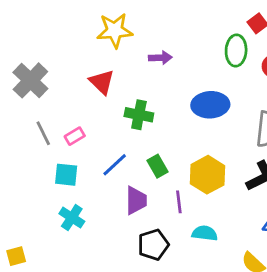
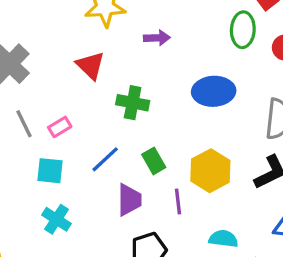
cyan semicircle: (205, 233) -> (223, 239), moved

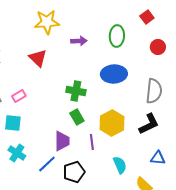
green ellipse: (243, 30) -> (117, 36), moved
green cross: (133, 103) -> (76, 91), moved
blue line: (105, 159) -> (47, 164), moved
cyan semicircle: (223, 239) -> (120, 165), turned 60

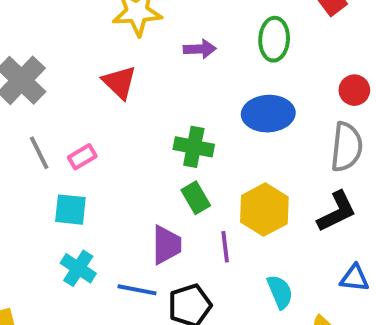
red circle: (158, 47) -> (354, 90), moved
blue line: (47, 164) -> (137, 290), turned 54

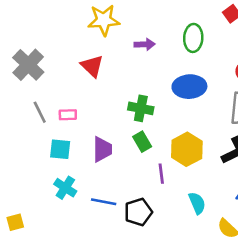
pink rectangle: (82, 157) -> (68, 115), turned 30
purple trapezoid: (166, 245) -> (102, 149), moved

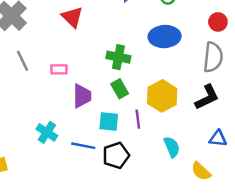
pink rectangle: (68, 115) -> (59, 69), moved
cyan square: (60, 149) -> (109, 121), moved

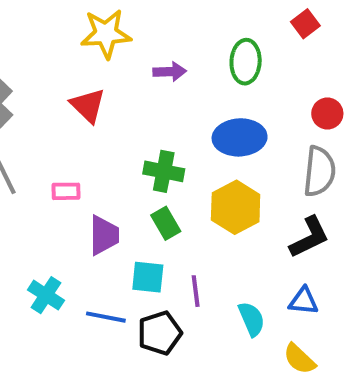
yellow hexagon: (162, 96) -> (236, 207), moved
purple line: (138, 119) -> (196, 291), moved
blue triangle: (218, 138) -> (303, 301), moved

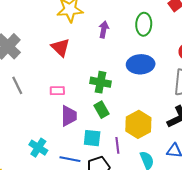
purple arrow: (170, 72) -> (104, 30), turned -77
pink rectangle: (66, 191) -> (57, 91), moved
yellow hexagon: (236, 207) -> (138, 124), moved

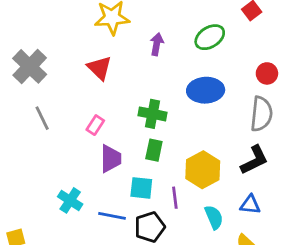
green ellipse: (144, 24) -> (210, 37), turned 55
pink rectangle: (57, 91) -> (95, 125), turned -56
green rectangle: (102, 110) -> (154, 150), turned 42

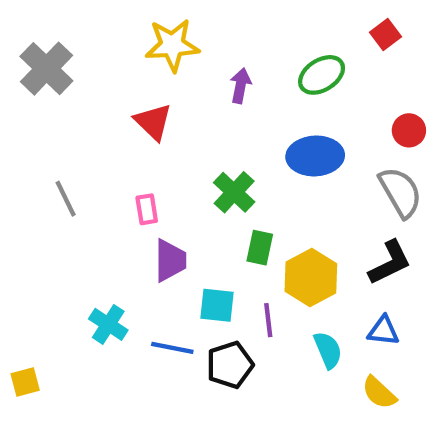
gray cross: (30, 66) -> (46, 69), moved
green cross: (152, 114) -> (234, 192), turned 32
gray semicircle: (261, 114) -> (400, 192), turned -36
pink rectangle: (95, 125) -> (147, 209), turned -42
green rectangle: (154, 150) -> (260, 248), moved

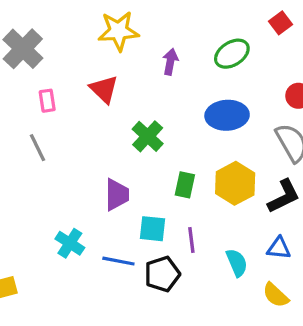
green cross: (234, 192) -> (148, 136), moved
pink rectangle: (147, 209) -> (47, 101), moved
yellow hexagon: (311, 278) -> (235, 183), moved

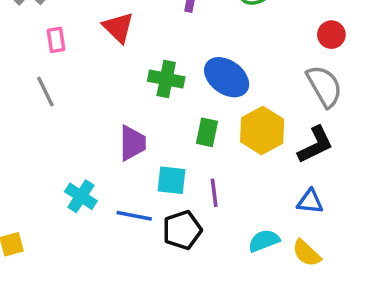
blue ellipse: (227, 115) -> (227, 77), moved, turned 39
green cross: (148, 136) -> (166, 79), turned -32
cyan semicircle: (237, 263) -> (264, 241), moved, turned -88

